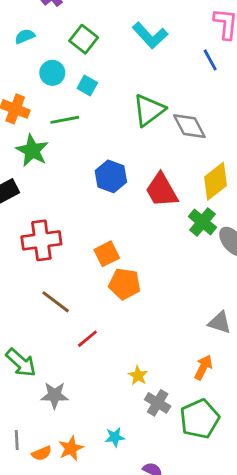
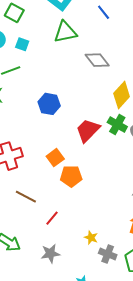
green triangle: (149, 110) -> (65, 32), moved, turned 35
red trapezoid: (162, 190) -> (88, 130), moved, turned 84
gray star: (55, 395) -> (50, 253), moved

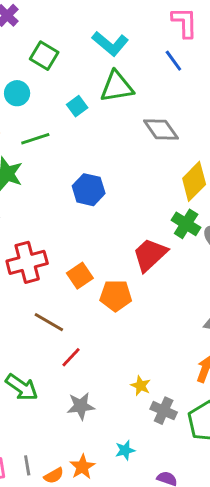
cyan square: (22, 44) -> (77, 106), moved, turned 32
red trapezoid: (88, 130) -> (150, 255), moved
orange square: (55, 158) -> (80, 276), moved
red line: (52, 218) -> (71, 357), moved

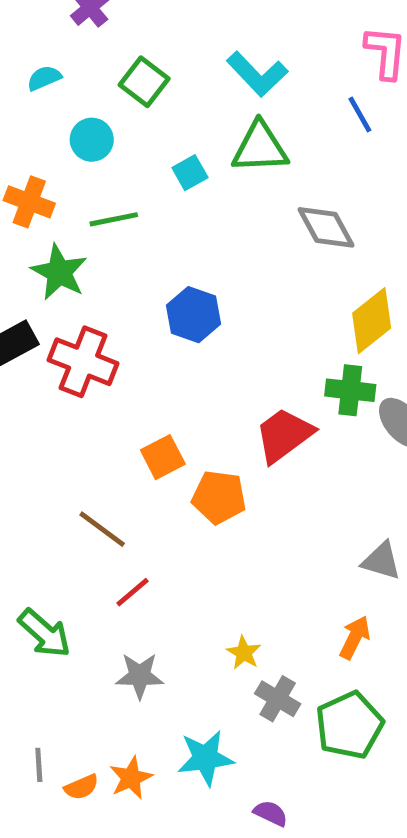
green cross: (186, 224) -> (350, 390), turned -32
red cross: (27, 262) -> (83, 362), moved, turned 30
cyan star: (125, 450) -> (206, 758), size x1.6

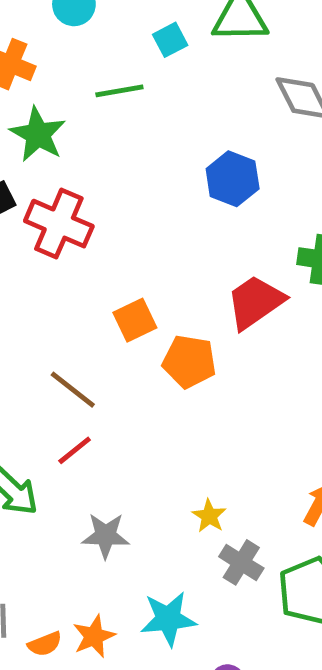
green line: (114, 219) -> (119, 91), moved
blue hexagon: (193, 315) -> (233, 179), moved
red line: (133, 592) -> (75, 450), moved

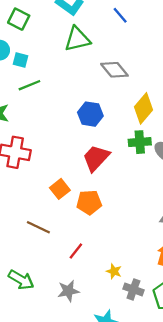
cyan square: (170, 40) -> (20, 60), moved, turned -35
red trapezoid: (255, 302) -> (96, 158), moved
red line: (75, 450) -> (76, 251), moved

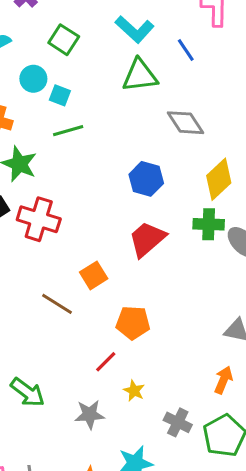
blue line: (120, 15) -> (186, 50), moved
orange pentagon: (89, 202) -> (133, 323), moved
brown line: (38, 227) -> (57, 304), moved
yellow star: (114, 271) -> (134, 391), moved

